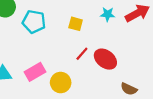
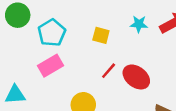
cyan pentagon: (34, 22) -> (52, 33), turned 30
pink rectangle: (35, 72) -> (50, 66), moved

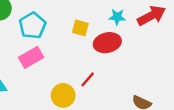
red line: (109, 71) -> (88, 79), moved
red ellipse: (136, 77) -> (107, 43), moved, turned -50

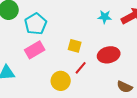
yellow square: (80, 28) -> (75, 46), moved
red ellipse: (107, 43) -> (109, 55), moved

